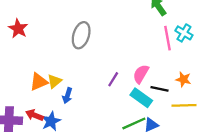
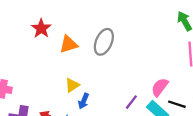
purple line: (113, 79) -> (131, 102), moved
orange triangle: (39, 82) -> (69, 44), moved

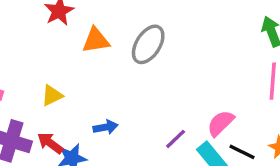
yellow triangle: (72, 85) -> (52, 95), moved
blue arrow: (84, 101) -> (105, 127), turned -133

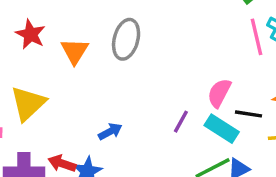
orange triangle: (96, 40) -> (75, 51), turned -32
yellow triangle: (52, 95) -> (28, 104), moved, size x1.6

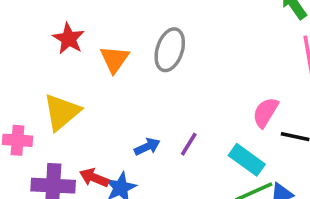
purple line: (181, 122) -> (189, 144), moved
cyan rectangle: (222, 129) -> (247, 160), moved

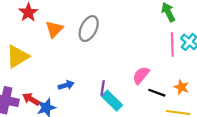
purple line: (189, 144) -> (103, 88), moved, turned -32
cyan rectangle: (247, 160) -> (112, 101), moved

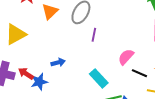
purple line: (103, 88) -> (94, 35), moved

